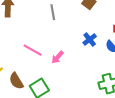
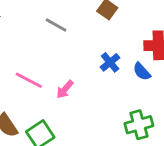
gray line: (53, 12) -> (56, 25), turned -49

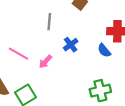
gray line: (56, 25) -> (49, 22), moved, turned 63
blue cross: (110, 62) -> (71, 45), moved

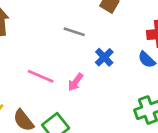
gray line: (49, 22) -> (74, 32), turned -70

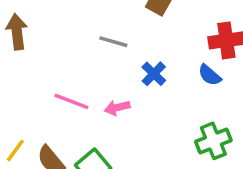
pink arrow: (75, 82) -> (117, 108), turned 42

